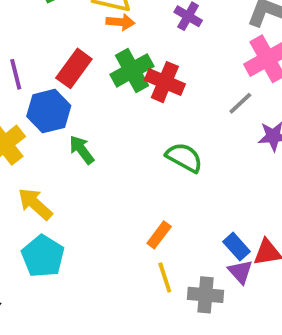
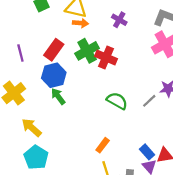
gray line: (240, 103) -> (149, 101), moved
blue hexagon: (49, 111) -> (54, 75), moved

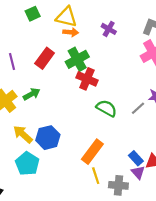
red cross: (106, 58) -> (87, 79), moved
blue hexagon: (54, 75) -> (48, 138), moved
green arrow: (58, 96) -> (32, 94), moved, turned 98
orange rectangle: (103, 145) -> (92, 152), size x1.6

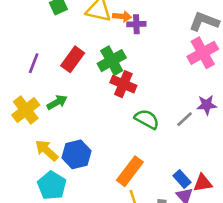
purple cross: (109, 29) -> (136, 24), moved, turned -32
orange arrow: (71, 32) -> (122, 16), moved
purple line: (12, 62) -> (34, 63), turned 35

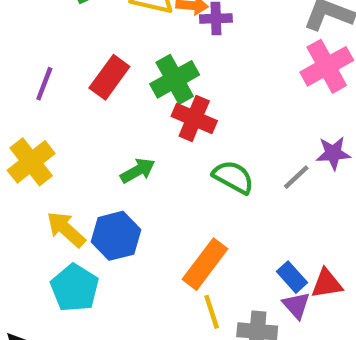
green arrow: (57, 102) -> (138, 171), moved

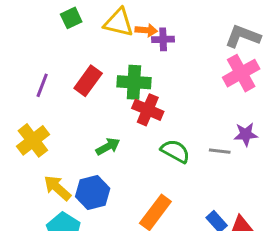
green cross: (175, 79) -> (134, 82), turned 32
gray line: (296, 177) -> (220, 151), turned 50

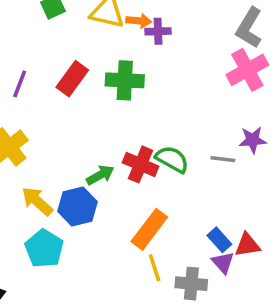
gray L-shape: (243, 36) -> (249, 28), turned -80
red cross: (148, 110) -> (141, 164), moved
green arrow: (108, 147) -> (100, 175), moved

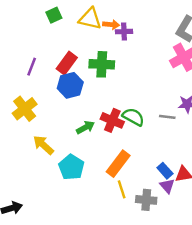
blue hexagon: (77, 207) -> (70, 85), moved
cyan pentagon: (44, 249) -> (71, 167), moved

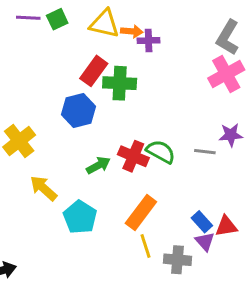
red rectangle: (67, 63) -> (94, 71), moved
purple line: (32, 67) -> (28, 18), moved, turned 72

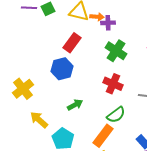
green cross: (120, 83) -> (116, 51), moved, turned 30
green semicircle: (161, 152) -> (116, 115), moved, turned 114
red cross: (133, 156) -> (113, 84), moved

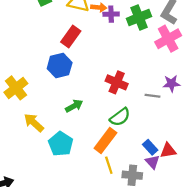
green cross: (116, 51) -> (139, 17), moved, turned 35

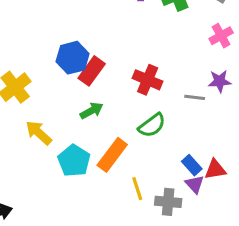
red rectangle: (71, 36) -> (92, 71), moved
pink cross: (168, 39) -> (221, 36), moved, size x0.7
orange rectangle: (105, 141) -> (112, 155), moved

